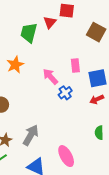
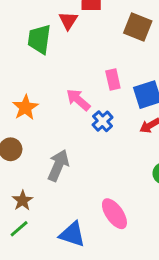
orange star: (15, 65) -> (25, 107), moved
gray arrow: (31, 135) -> (58, 165), moved

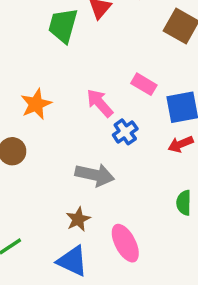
pink rectangle: (113, 79) -> (144, 84), turned -54
gray arrow: (58, 165) -> (95, 175), moved, turned 72
brown star: (23, 201) -> (78, 219), moved

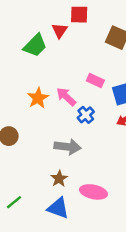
green trapezoid: (63, 25) -> (35, 45), turned -145
orange star: (36, 104) -> (38, 98), moved
pink ellipse: (125, 243) -> (93, 192), turned -45

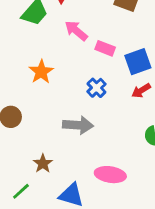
pink arrow: (66, 97) -> (76, 31), moved
brown star: (59, 179) -> (43, 164), moved

